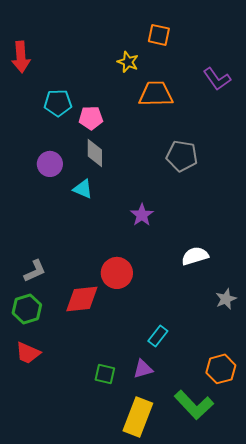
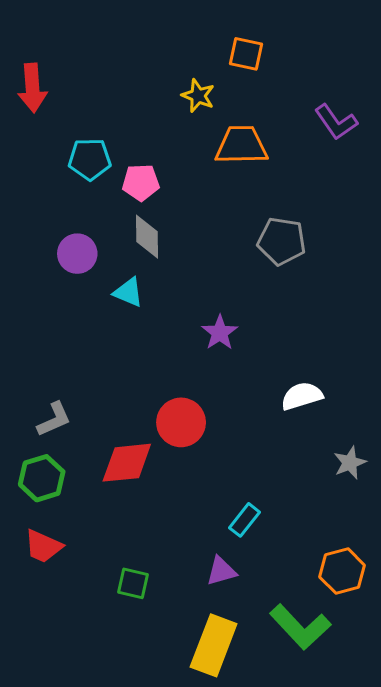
green square: (105, 374) -> (133, 583), moved

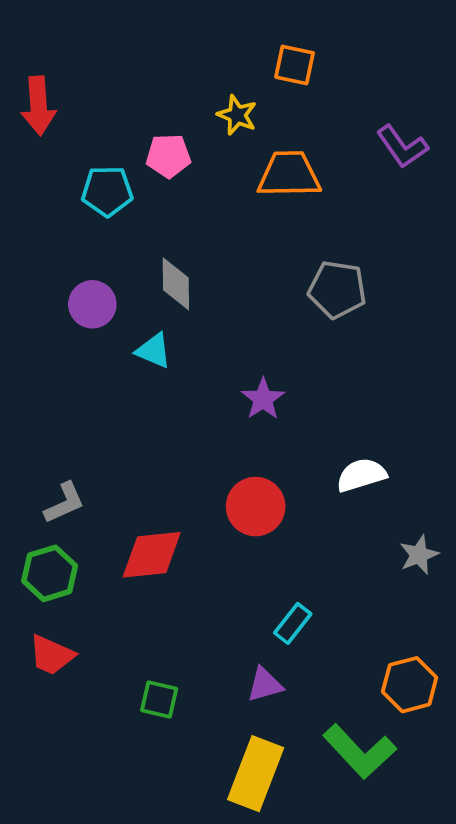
pink pentagon: (141, 182) -> (168, 156), moved
red circle: (181, 422) -> (256, 507), moved

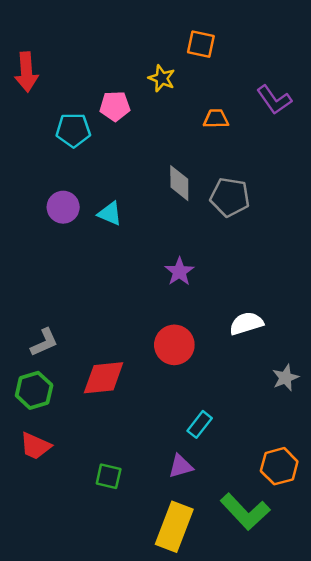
orange trapezoid: (289, 174) -> (216, 119), moved, size x0.6
gray diamond: (176, 284) -> (179, 183), moved
cyan triangle: (154, 351) -> (110, 213), moved

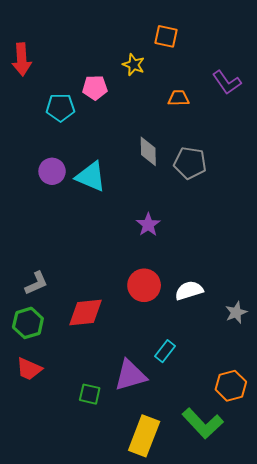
cyan triangle: (110, 213) -> (91, 177), size x1.5
white semicircle: (246, 323) -> (189, 291), moved
purple triangle: (181, 466) -> (130, 375), moved, size x1.6

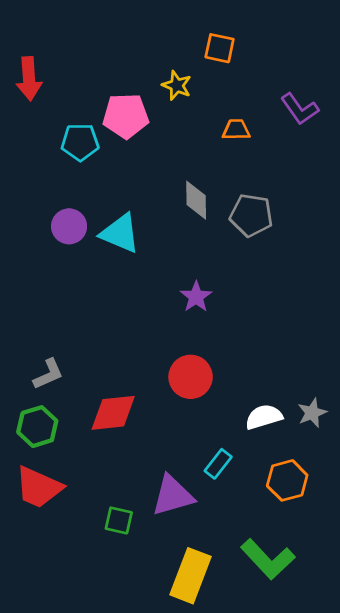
pink pentagon: (95, 88) -> (126, 116), size x1.4
white semicircle: (189, 291) -> (264, 417), moved
red trapezoid: (29, 369) -> (39, 487), size x1.4
orange hexagon: (231, 386) -> (287, 480), moved

